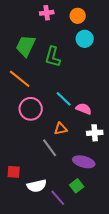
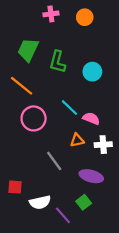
cyan circle: (85, 39) -> (92, 72), moved
orange triangle: (61, 129) -> (77, 140), moved

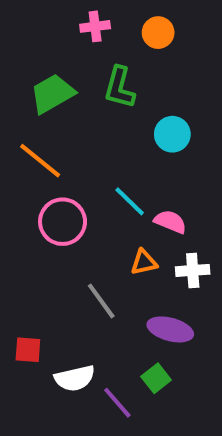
green trapezoid: (28, 50) -> (52, 94), turned 35
green L-shape: (57, 62) -> (119, 87), moved

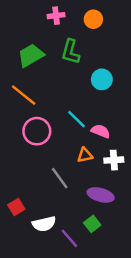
red square: (28, 350) -> (16, 207), turned -35

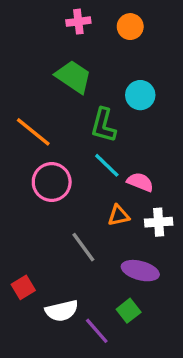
green L-shape: (71, 52) -> (103, 125), moved
green trapezoid: (31, 55) -> (73, 77), moved, turned 64
cyan circle: (102, 79) -> (140, 95), moved

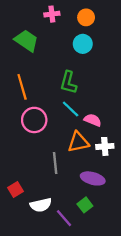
green trapezoid: (73, 77) -> (26, 41), moved
cyan circle: (140, 95) -> (83, 44), moved
orange line: (33, 132) -> (22, 87), turned 35
orange triangle: (119, 215) -> (78, 142), size x1.5
gray line: (83, 247) -> (55, 163), turned 30

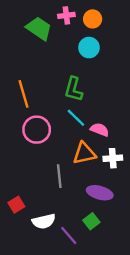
pink cross: (52, 14) -> (66, 15), moved
green trapezoid: (26, 41) -> (39, 28), moved

